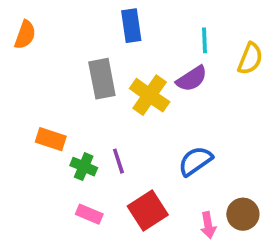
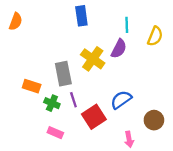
gray rectangle: (102, 79) -> (63, 74), moved
purple semicircle: (192, 79) -> (119, 49), turned -30
red square: (148, 210) -> (94, 117), moved
brown circle: (243, 214) -> (154, 120), moved

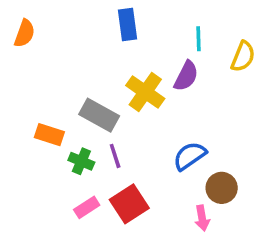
gray rectangle: (63, 74) -> (99, 115), turned -50
red square: (94, 117) -> (129, 204), moved
brown circle: (154, 120) -> (222, 188), moved
pink rectangle: (55, 133) -> (87, 207), turned -56

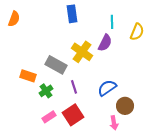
purple line: (115, 156) -> (74, 87), moved
green cross: (81, 161) -> (46, 91), turned 32

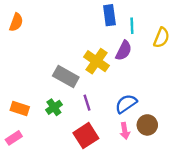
blue rectangle: (72, 14) -> (109, 15), moved
orange rectangle: (28, 76) -> (20, 108), moved
pink rectangle: (49, 117) -> (14, 138), moved
pink arrow: (114, 123) -> (125, 131), moved

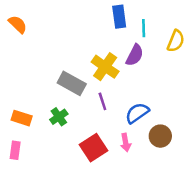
orange semicircle: (16, 22) -> (18, 24), turned -66
purple line: (87, 103) -> (102, 101), moved
pink arrow: (125, 131) -> (126, 142), moved
pink rectangle: (14, 138) -> (15, 150), turned -49

